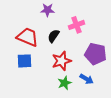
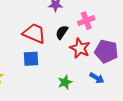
red star: (62, 61) -> (80, 48), moved, turned -30
green star: (65, 83) -> (65, 82), moved

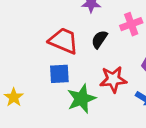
red star: (80, 48) -> (113, 79), moved, turned -30
green star: (65, 82) -> (81, 99), moved, size x1.5

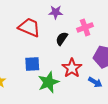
red trapezoid: (63, 41) -> (29, 27), moved
red star: (113, 79) -> (72, 68), turned -30

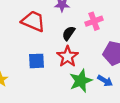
red star: (72, 68) -> (68, 56), moved
green star: (49, 82) -> (81, 81), moved

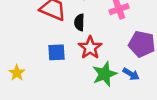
black semicircle: (69, 33) -> (79, 22), moved, turned -32

